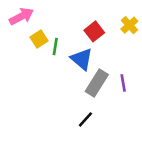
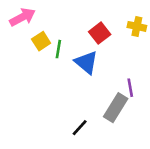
yellow cross: (129, 25) -> (137, 26), turned -36
gray rectangle: (97, 83) -> (116, 108), moved
black line: (85, 119) -> (80, 128), moved

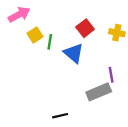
yellow cross: (137, 26) -> (117, 33), moved
gray rectangle: (116, 108) -> (99, 92), turned 35
black line: (80, 128) -> (60, 116), moved, turned 35

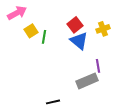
yellow cross: (117, 33) -> (103, 29), turned -32
blue triangle: (74, 53) -> (79, 41), moved

